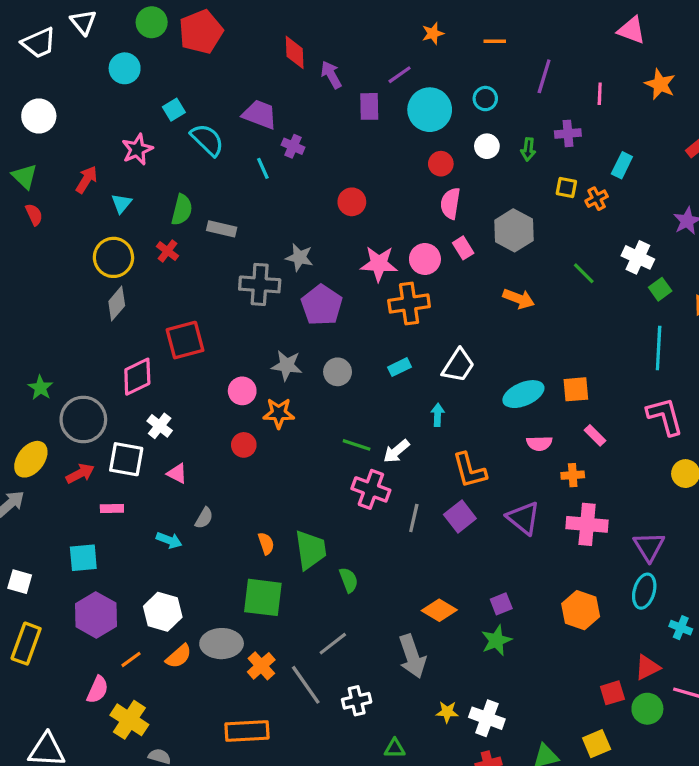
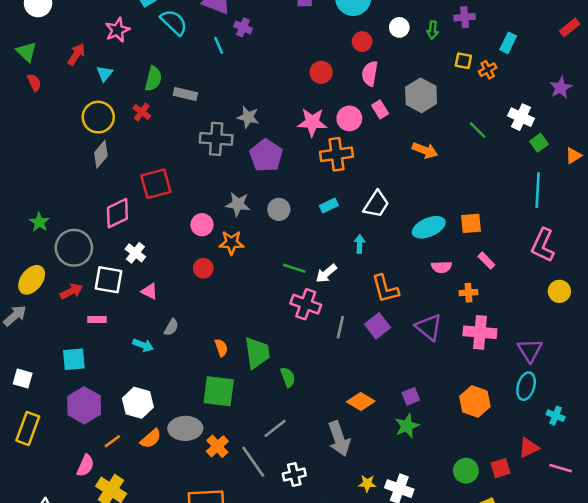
red circle: (352, 202) -> (321, 72), moved
pink L-shape: (665, 416) -> (543, 245), turned -140
green circle: (647, 709) -> (466, 471), moved

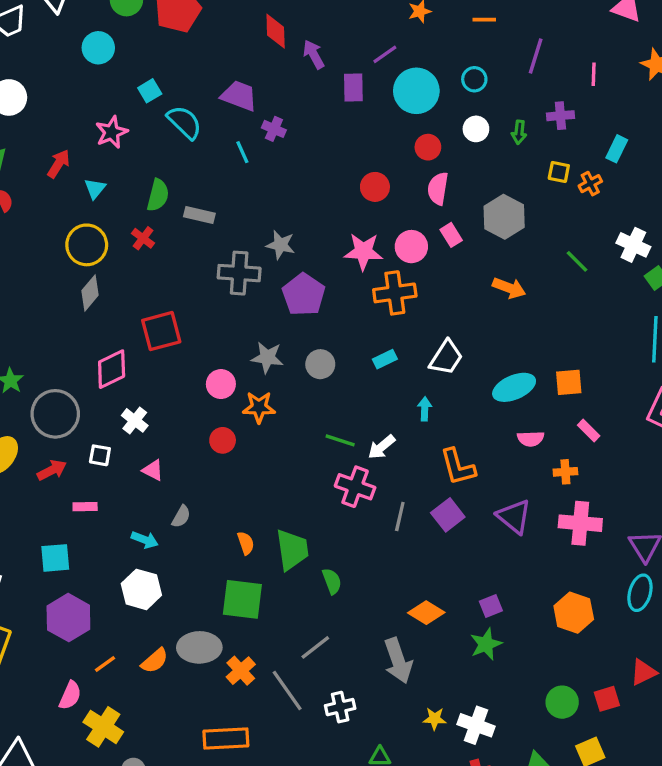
white square: (108, 280) -> (100, 455), size x0.6
white hexagon: (138, 403) -> (141, 589), moved

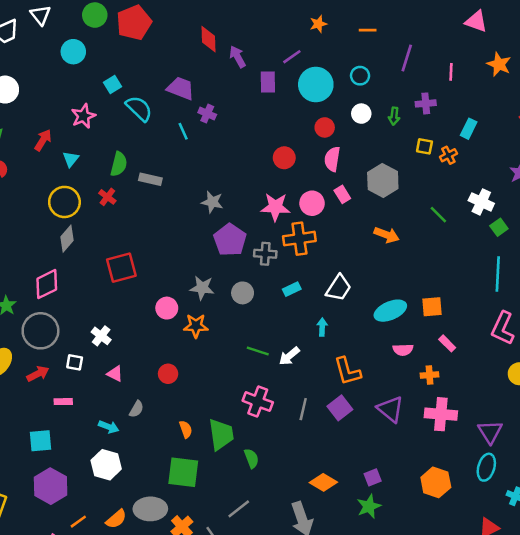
gray cross: (239, 273) -> (265, 254), moved, size x0.7
pink diamond: (112, 369) -> (47, 284), moved
red circle: (223, 440) -> (168, 374), moved
pink cross: (355, 487) -> (258, 402), moved

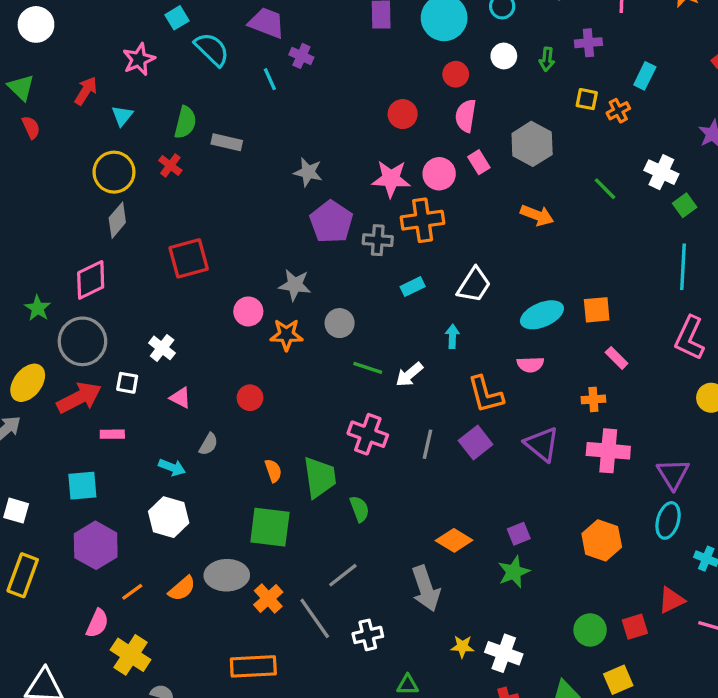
gray circle: (243, 293) -> (340, 323), moved
pink semicircle: (403, 350) -> (530, 365), moved
red arrow: (38, 374) -> (79, 398), size x1.5

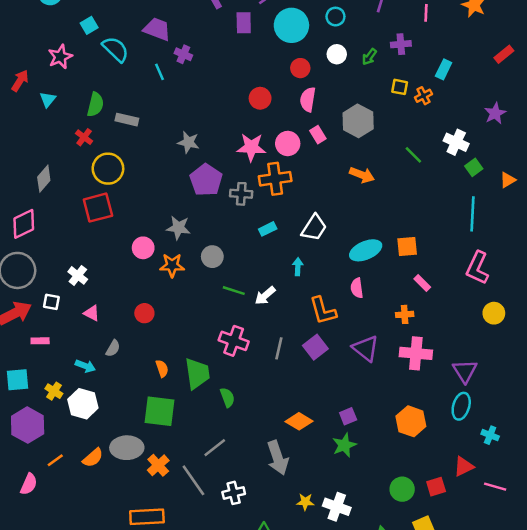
green arrow: (547, 59) -> (369, 57), turned 30
yellow circle: (114, 172) -> (108, 169), moved
pink semicircle: (530, 365) -> (357, 288), turned 84
yellow cross: (131, 655) -> (54, 391), moved, size x0.6

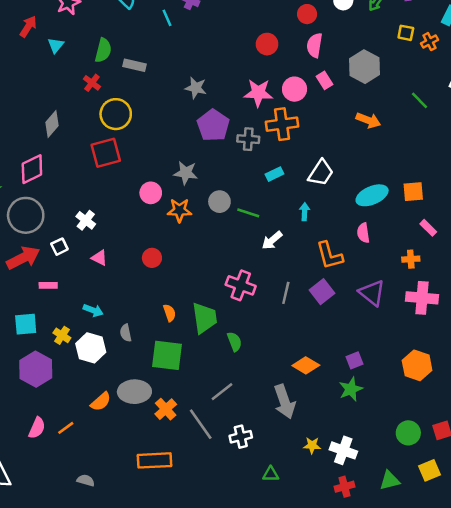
green line: (234, 291) -> (248, 213), moved
white square: (51, 302) -> (59, 247), turned -36
gray semicircle: (113, 348) -> (126, 333), moved, turned 138
orange line: (55, 460) -> (66, 428), moved

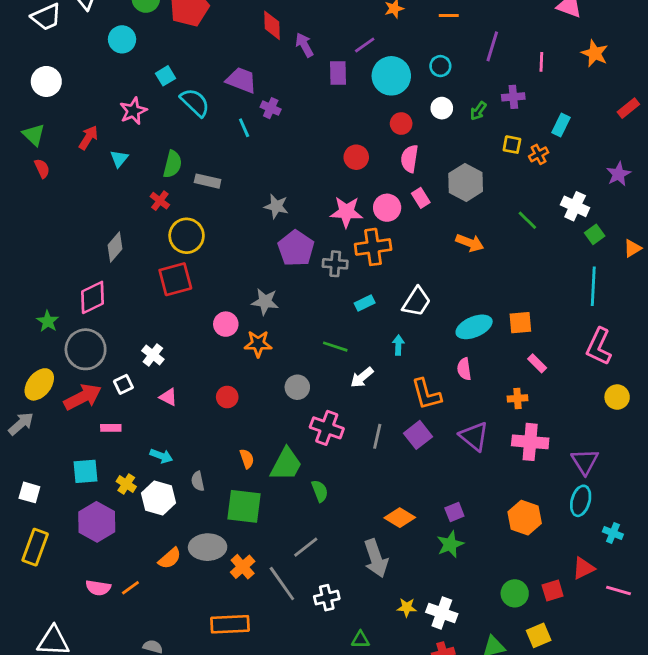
gray circle: (219, 202) -> (297, 387), moved
green trapezoid: (204, 318) -> (286, 464), turned 36
pink semicircle: (37, 428) -> (98, 588), turned 75

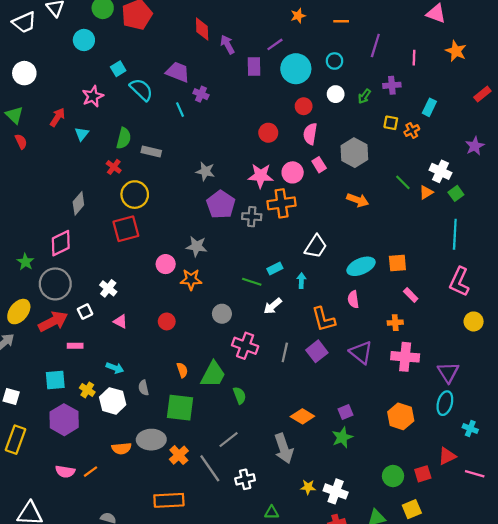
orange triangle: (633, 248) -> (426, 192), moved
cyan rectangle: (365, 303) -> (275, 268), moved
orange semicircle: (170, 558) -> (121, 448), turned 36

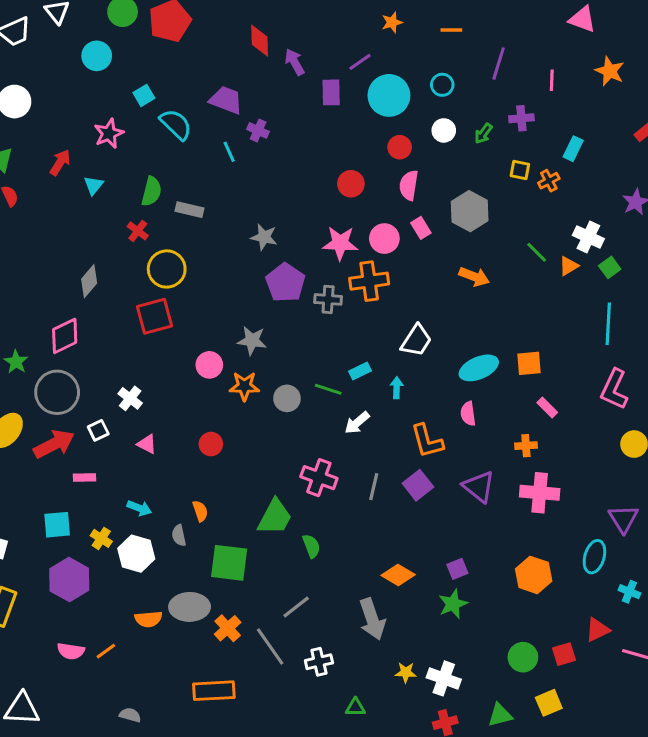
gray circle: (222, 314) -> (287, 398), moved
orange semicircle: (182, 370) -> (200, 511), moved
purple triangle: (448, 372) -> (623, 519), moved

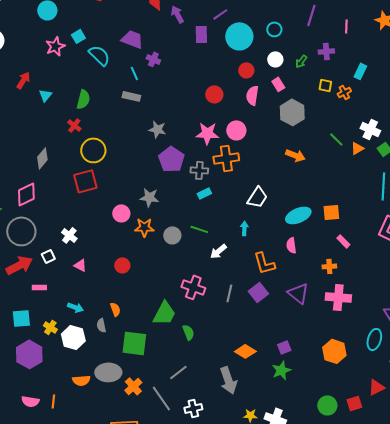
pink star: (109, 134) -> (55, 46), moved
gray rectangle: (190, 210) -> (131, 96), moved
pink rectangle: (421, 228) -> (278, 84), moved
cyan rectangle: (360, 371) -> (204, 193), moved
orange line: (106, 651) -> (53, 401), turned -48

